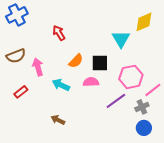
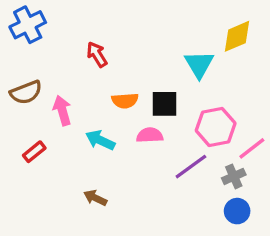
orange semicircle: (76, 61) -> (125, 101), turned 42

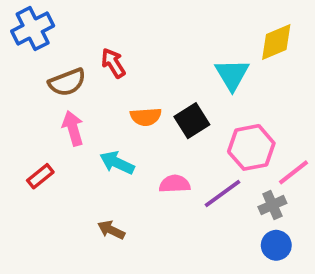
brown semicircle: (26, 92) -> (67, 82), moved
black square: (165, 104) -> (192, 121), turned -32
pink semicircle: (150, 135) -> (175, 184), moved

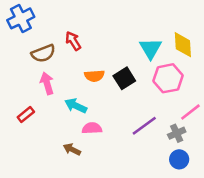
yellow diamond: (276, 42) -> (183, 45), moved, turned -70
pink hexagon: (251, 147) -> (168, 78), moved
pink semicircle: (175, 184) -> (92, 128), moved

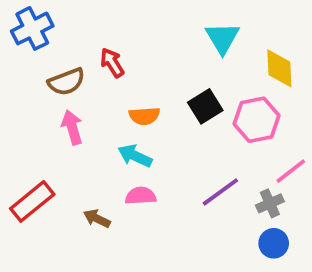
cyan triangle: (150, 48) -> (222, 38), moved
black square: (124, 78) -> (205, 106), moved
cyan arrow: (76, 106) -> (135, 156), moved
red rectangle: (26, 114) -> (32, 201), moved, size x1.6
brown arrow: (72, 149) -> (97, 219), moved

